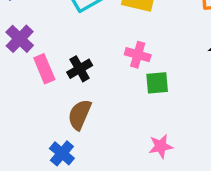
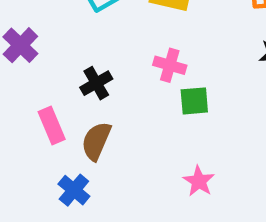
pink rectangle: (44, 69) -> (52, 125), moved
pink star: (161, 146) -> (199, 181), turned -30

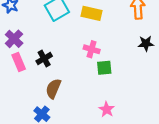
black cross: (96, 83) -> (44, 59), moved
pink rectangle: (52, 125) -> (19, 62), moved

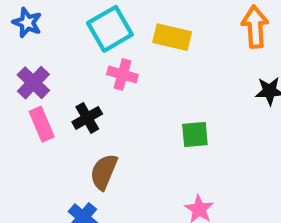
pink cross: (92, 49) -> (122, 74), moved

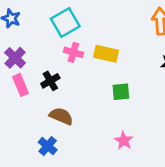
yellow rectangle: (172, 37) -> (106, 54), moved
brown semicircle: (104, 172) -> (61, 116), turned 90

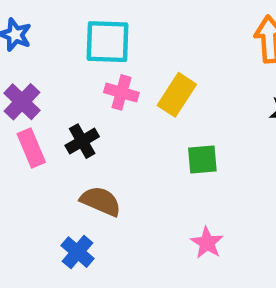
cyan square: (65, 23) -> (108, 42), turned 32
yellow rectangle: (106, 54) -> (177, 95), turned -70

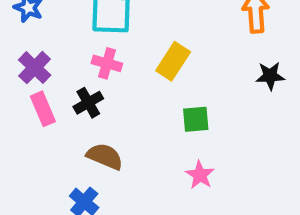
pink cross: (121, 92) -> (107, 63), moved
pink star: (207, 243) -> (200, 175), moved

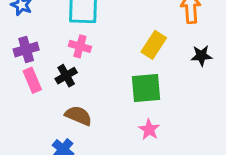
yellow rectangle: (173, 61) -> (154, 45), moved
purple cross: (35, 68) -> (26, 50), turned 30
green square: (196, 119) -> (146, 88), size x1.5

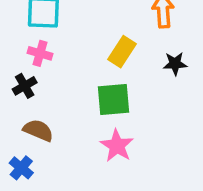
pink star: (149, 129) -> (117, 146), size x1.4

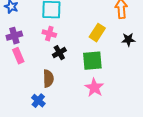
black cross: (25, 86) -> (59, 53), moved
brown semicircle: (38, 130) -> (48, 79), turned 66

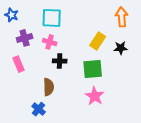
purple cross: (14, 36) -> (25, 38), moved
black star: (128, 40) -> (121, 48), moved
black cross: (59, 53) -> (60, 61), turned 32

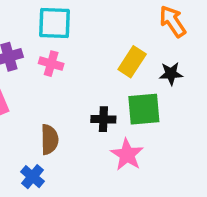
orange arrow: (122, 17) -> (173, 21), turned -30
black cross: (60, 61) -> (103, 119), moved
green square: (93, 69) -> (144, 109), moved

